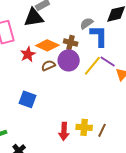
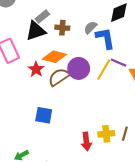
brown cross: (71, 43) -> (62, 28), moved
brown semicircle: (48, 65) -> (59, 77), size x1.5

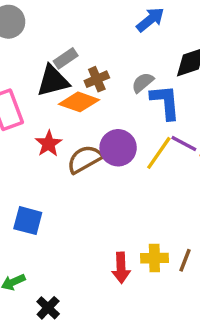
brown cross: (62, 28) -> (97, 79), turned -32
orange diamond: (54, 57) -> (79, 102), moved
blue square: (44, 115) -> (28, 221), moved

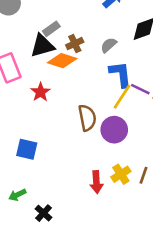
blue L-shape: (165, 102) -> (121, 74), moved
purple circle: (118, 148) -> (114, 130), moved
brown semicircle: (85, 159) -> (87, 118), moved, turned 110
yellow cross: (154, 258) -> (121, 174), turned -30

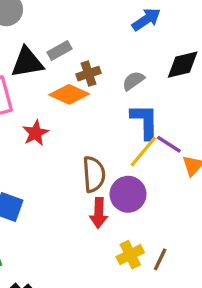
black triangle: (42, 46) -> (27, 62), moved
red arrow: (96, 182) -> (99, 213), moved

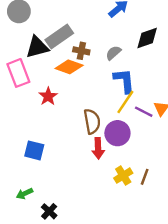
gray rectangle: (59, 50) -> (59, 37), size x1.6
brown cross: (89, 74) -> (81, 51), turned 35
purple line: (169, 144) -> (144, 112), moved

